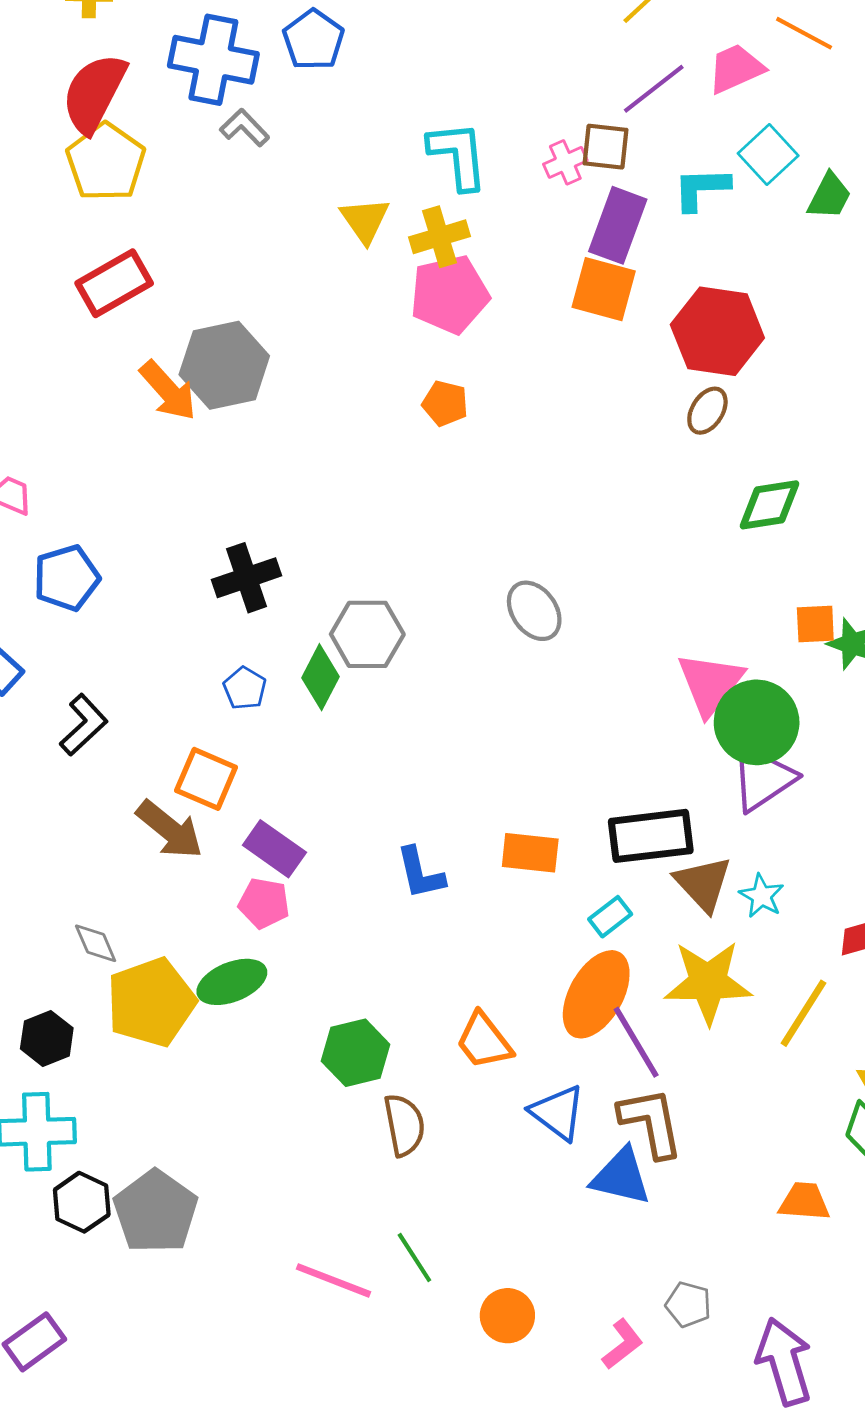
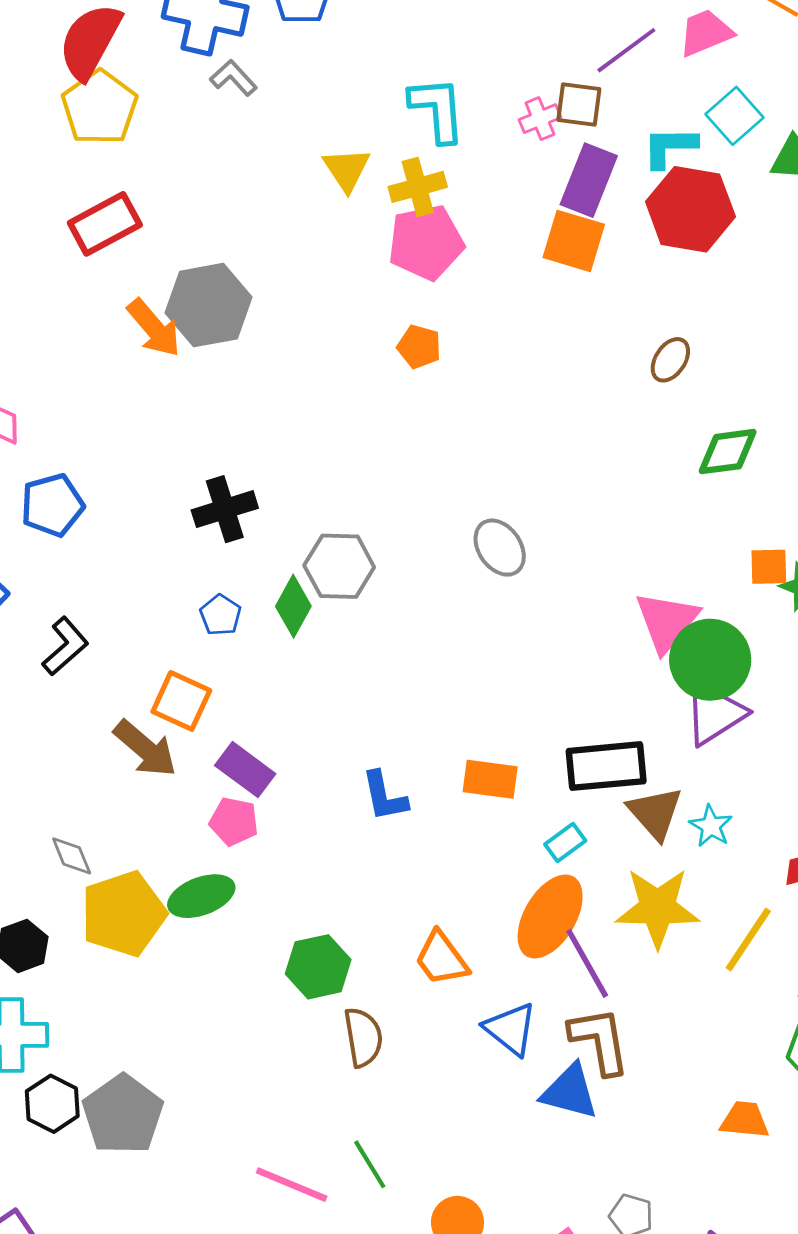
red hexagon: (717, 331) -> (690, 209), moved

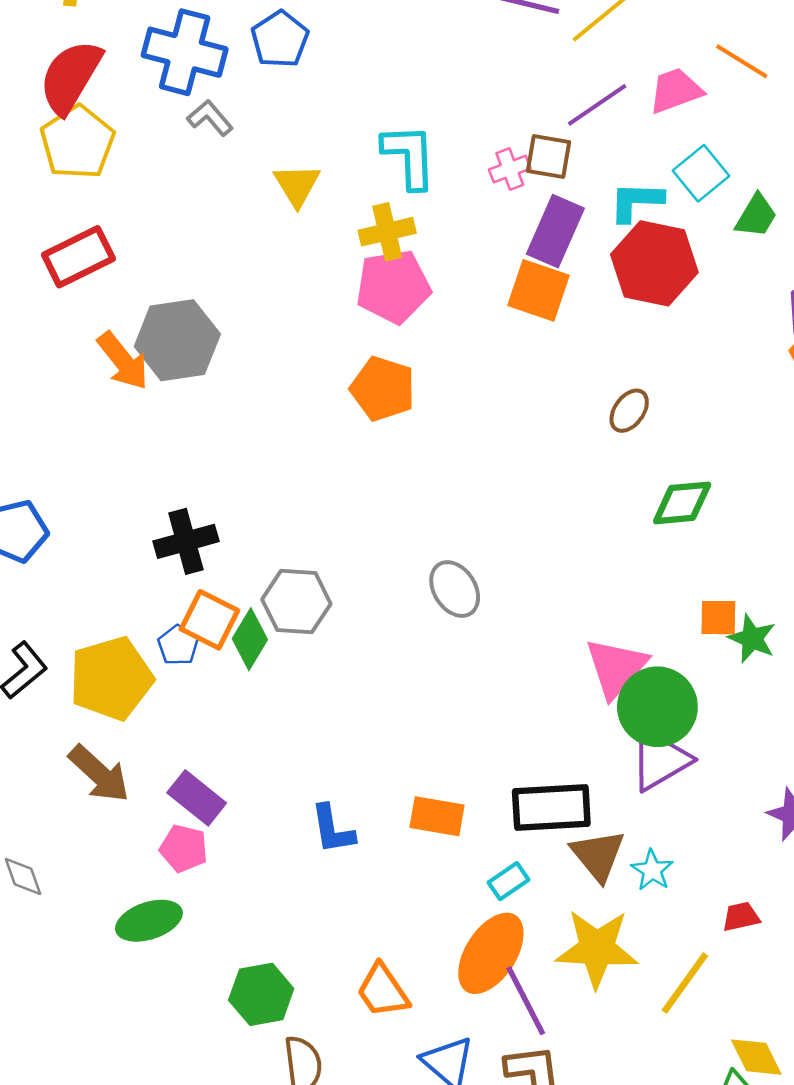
yellow triangle: (347, 169) -> (297, 185), moved
orange pentagon: (419, 347) -> (383, 389), size x1.5
orange square: (181, 701) -> (209, 620), moved
yellow pentagon: (123, 914) -> (111, 678), moved

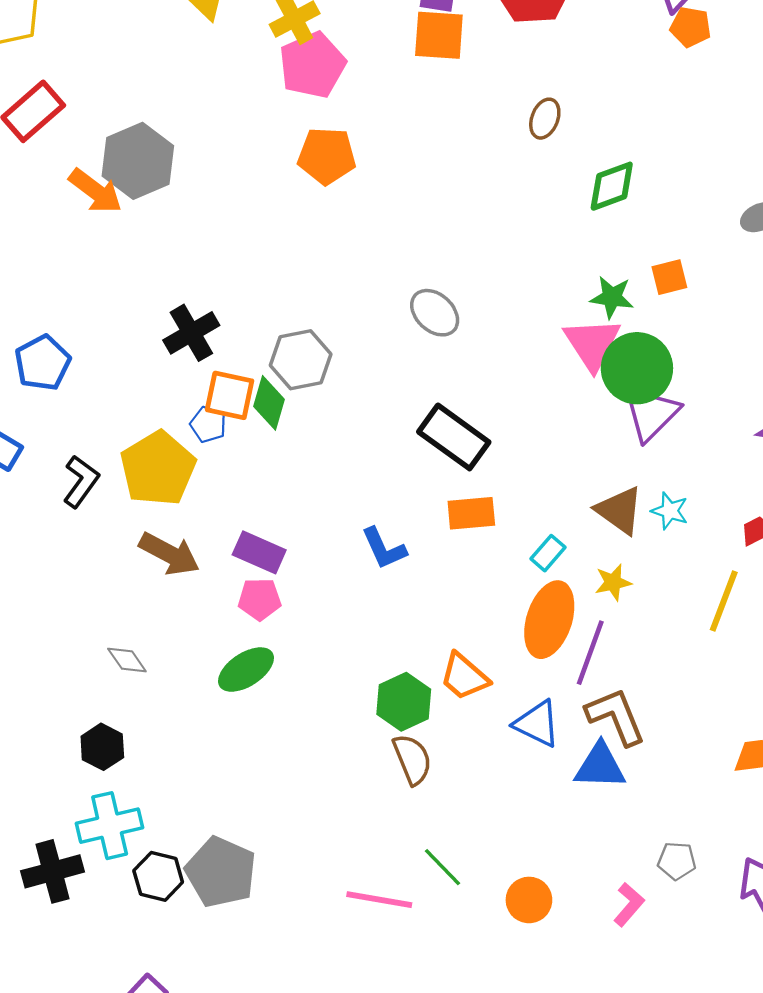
green star: (752, 638) -> (612, 297), moved
black rectangle: (551, 808) -> (454, 437), moved, turned 54
yellow star: (597, 949) -> (613, 582), moved, size x0.5
green hexagon: (261, 994) -> (404, 702), moved
purple line: (526, 1001) -> (590, 653), turned 62

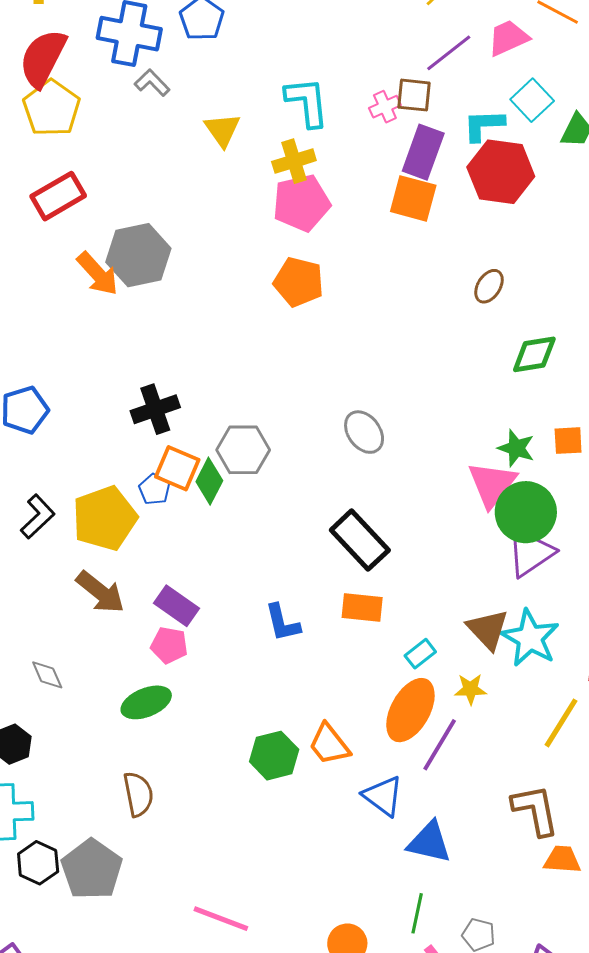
cyan star: (670, 511) -> (530, 638), size x1.8
brown L-shape: (616, 717) -> (535, 810), moved
brown semicircle: (412, 759) -> (138, 794), moved
green line: (442, 867) -> (417, 913), moved, turned 45

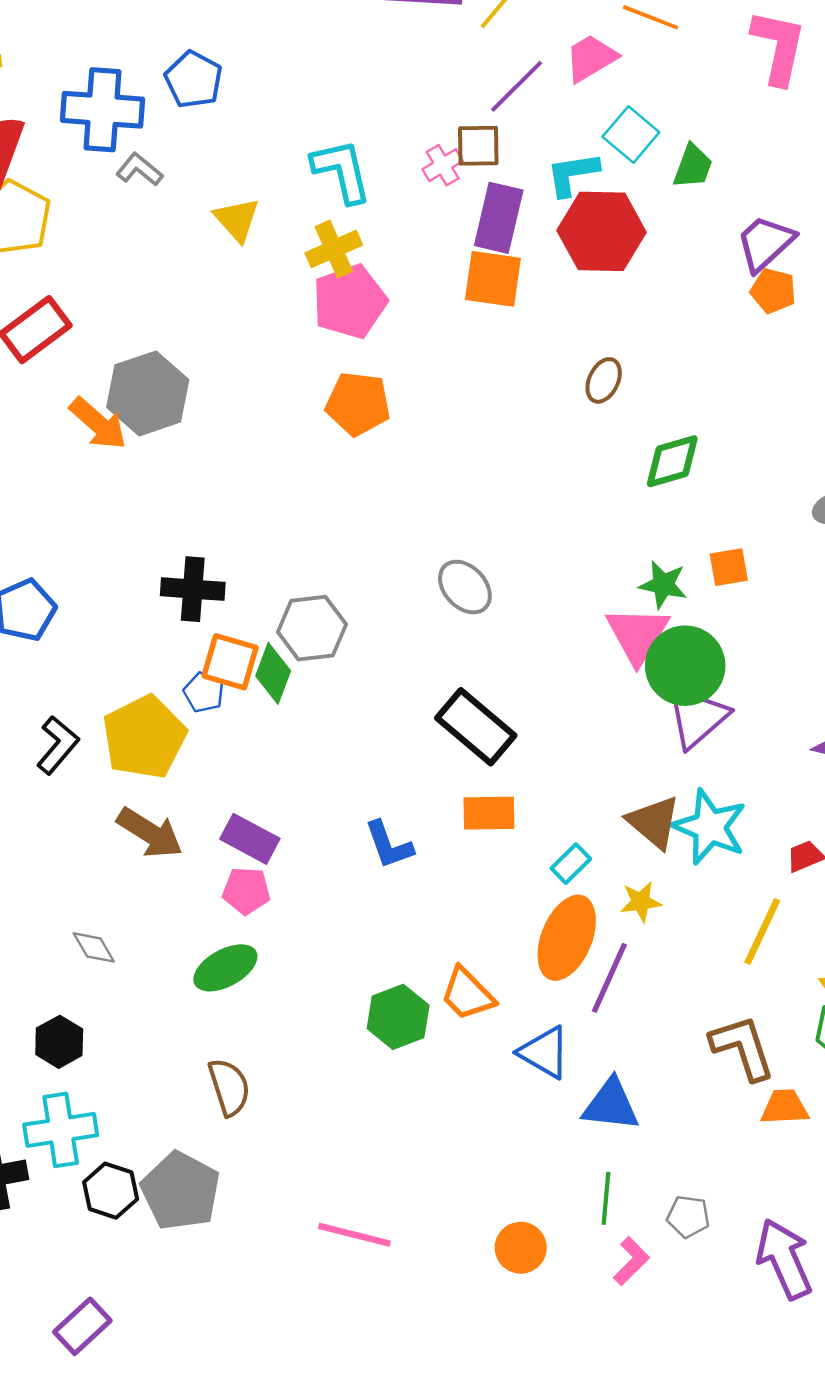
black cross: (155, 409) -> (193, 589), turned 30

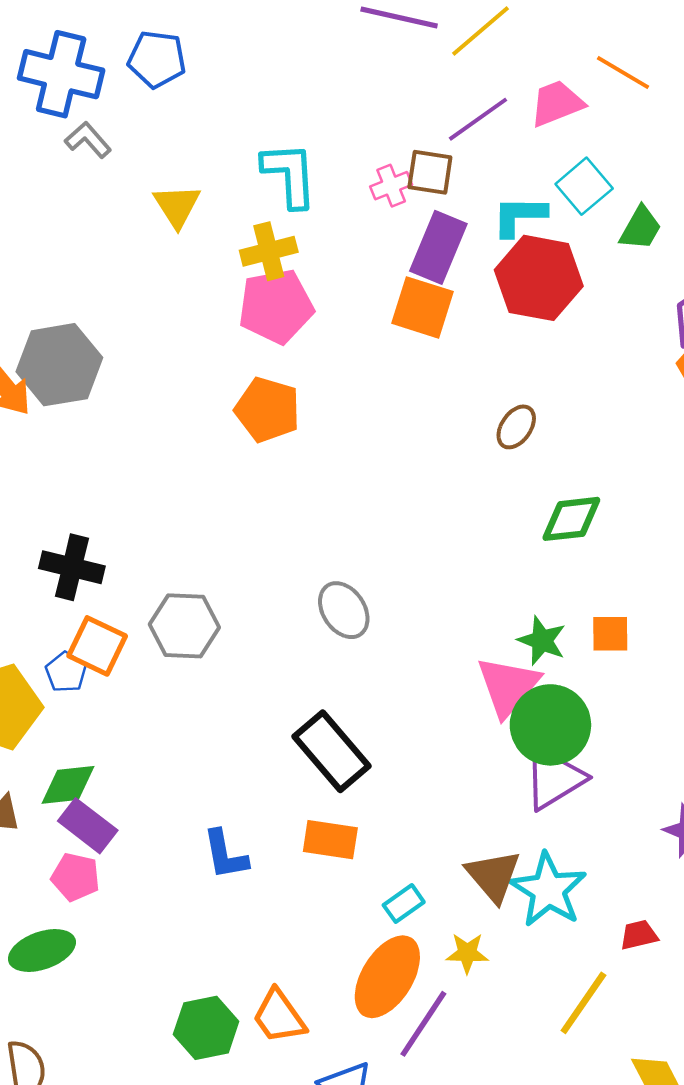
blue pentagon: (194, 80) -> (157, 59), turned -30
green diamond: (273, 673) -> (68, 785), moved, turned 54

